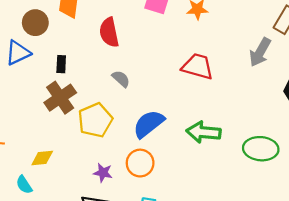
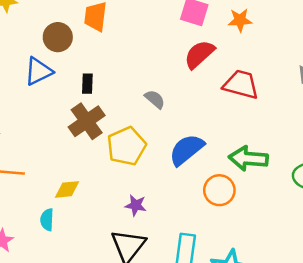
red semicircle: (109, 32) -> (199, 54), moved, turned 60
orange circle: (140, 163) -> (219, 190), moved
cyan semicircle: (24, 185) -> (47, 220), turned 36

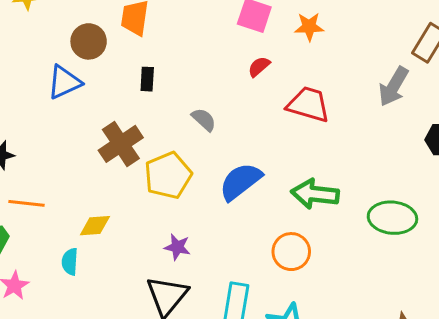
red semicircle: (199, 54) -> (259, 67), size x0.6
black rectangle: (87, 84) -> (147, 79), moved
orange circle: (219, 190) -> (291, 252), moved

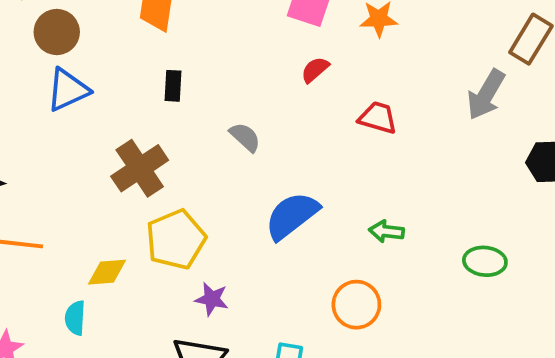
brown circle: (89, 41) -> (57, 32), moved
red trapezoid: (308, 104) -> (378, 118), size x0.7
yellow pentagon: (168, 175) -> (176, 239), moved
green arrow: (315, 194) -> (386, 231), size x0.6
green ellipse: (392, 218) -> (485, 261), size x0.7

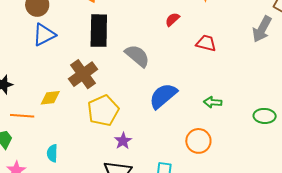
black rectangle: (173, 86) -> (99, 31), size x2.0
gray semicircle: (245, 137) -> (137, 56), size x1.5
yellow diamond: (107, 272) -> (50, 98), moved
purple star: (212, 299) -> (123, 141), turned 30

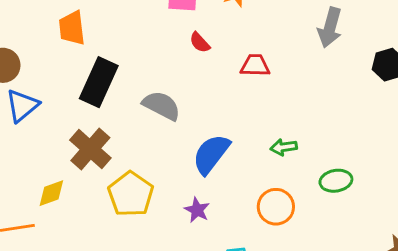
red semicircle: (172, 19) -> (200, 43), turned -77
black rectangle: (99, 31) -> (99, 82), turned 36
green ellipse: (265, 116) -> (336, 181), moved
purple star: (123, 141) -> (197, 210), moved

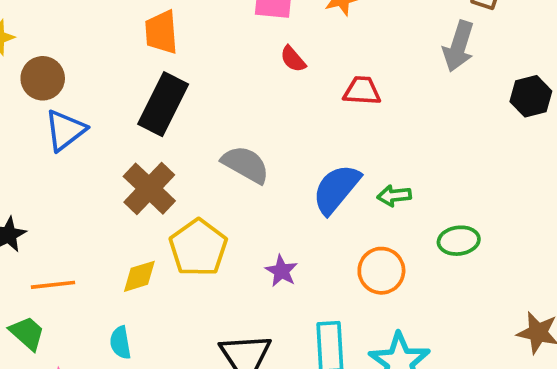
orange trapezoid: (72, 28) -> (161, 32), moved
gray semicircle: (162, 106) -> (246, 164), moved
blue semicircle: (211, 154) -> (336, 189), moved
yellow diamond: (51, 193) -> (139, 276), moved

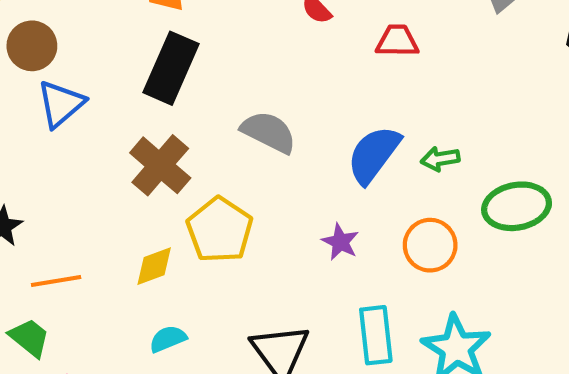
green ellipse: (459, 241) -> (517, 206), size x1.4
purple star: (281, 271) -> (340, 242), moved
cyan semicircle: (120, 343) -> (168, 339), moved, turned 80

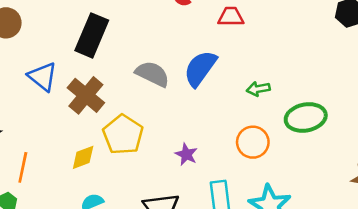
blue triangle: (61, 104) -> (43, 77), moved, turned -40
blue semicircle: (374, 155) -> (200, 68), moved
purple star: (340, 242) -> (186, 154), moved
orange line: (56, 281) -> (23, 167), turned -68

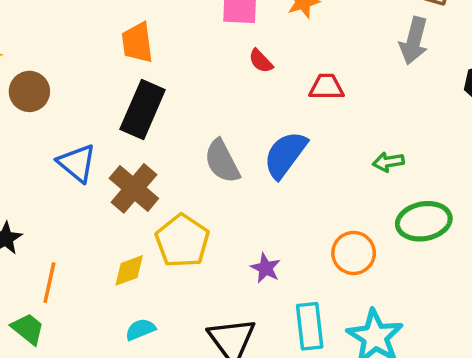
gray semicircle: (152, 74) -> (222, 161), turned -144
green arrow: (258, 89) -> (388, 162), moved

